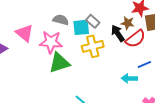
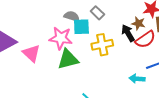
gray rectangle: (93, 21) -> (97, 13), moved
cyan square: (81, 27) -> (81, 27), moved
pink triangle: (25, 33) -> (31, 53), moved

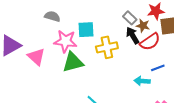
gray rectangle: (97, 13) -> (130, 18), moved
gray semicircle: (72, 16) -> (52, 16), moved

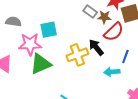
black arrow: (133, 35) -> (96, 47), moved
yellow cross: (107, 47) -> (77, 55), moved
blue line: (158, 68) -> (125, 56), turned -40

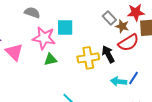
blue line: (125, 56) -> (133, 78), moved
green triangle: (41, 64) -> (50, 59), size x0.6

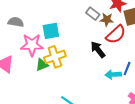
yellow cross: (88, 58) -> (55, 57), moved

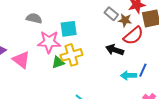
black arrow: (98, 50) -> (115, 50), turned -36

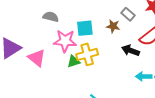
brown star: (125, 20) -> (113, 26), moved

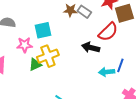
brown star: (113, 26) -> (70, 10), moved
pink star: (65, 41) -> (25, 45), size x0.7

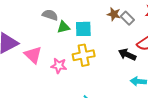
pink star: (25, 45) -> (59, 66), moved
green triangle: (35, 65) -> (63, 27), moved

